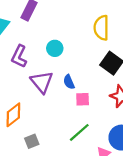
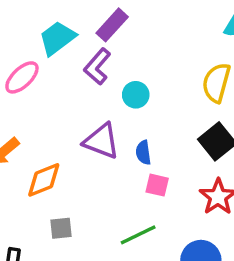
purple L-shape: (19, 56) -> (97, 67), moved
purple triangle: (42, 82) -> (101, 141), turned -45

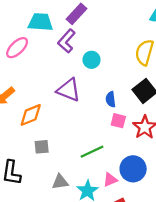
cyan trapezoid: (57, 38) -> (40, 22), turned 40
blue semicircle: (143, 153) -> (111, 99), moved
pink square: (157, 185) -> (118, 121), moved

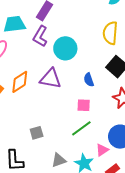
cyan circle: (91, 60) -> (65, 48), size x1.5
orange diamond: (31, 115) -> (20, 82), moved
pink square: (118, 121) -> (84, 105), moved

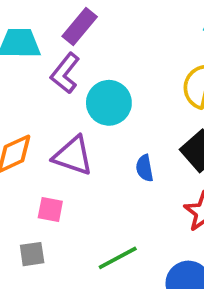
pink square: (84, 105) -> (50, 210), moved

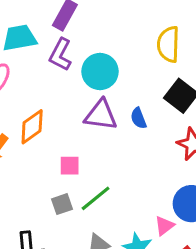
purple triangle: (73, 156) -> (101, 115), moved
green line: (118, 258) -> (96, 198), moved

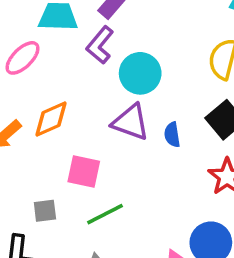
pink square: (70, 166) -> (84, 171), size x1.4
gray square: (62, 204) -> (45, 211), moved

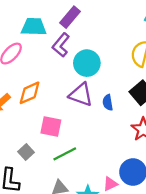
gray square: (45, 211) -> (26, 152), turned -35

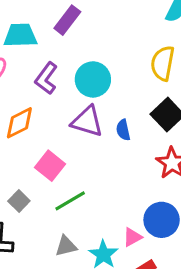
purple L-shape: (61, 45) -> (46, 78), moved
pink square: (51, 127) -> (50, 166), turned 30

